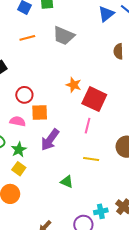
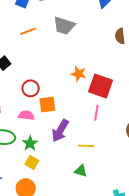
yellow line: (91, 159) -> (86, 146), moved

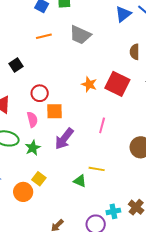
red square: (101, 86) -> (117, 84), moved
pink semicircle: (26, 115) -> (32, 120), turned 63
yellow line: (86, 146) -> (97, 169), moved
yellow square: (32, 162) -> (39, 179), moved

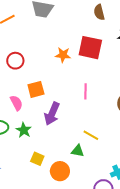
red circle: (40, 93) -> (15, 61), moved
yellow line: (97, 169) -> (91, 135), turned 35
orange circle: (23, 192) -> (60, 171), moved

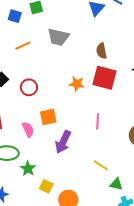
brown semicircle: (99, 12) -> (101, 51), moved
green star: (24, 130) -> (28, 169), moved
green triangle: (78, 151) -> (116, 184), moved

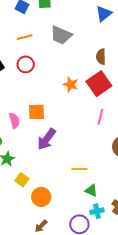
red square: (104, 78) -> (99, 84), turned 30
red circle: (29, 87) -> (26, 64), moved
pink line: (98, 121) -> (100, 117), moved
yellow line: (101, 165) -> (79, 169), turned -42

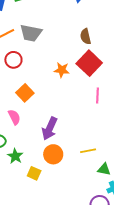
gray trapezoid: (61, 35) -> (31, 33), moved
orange square: (36, 112) -> (25, 93), moved, turned -30
orange circle: (41, 197) -> (53, 154), moved

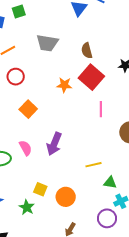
gray trapezoid: (31, 33) -> (47, 43), moved
pink semicircle: (14, 117) -> (26, 148), moved
orange circle: (53, 154) -> (66, 197), moved
green star: (15, 156) -> (27, 207), moved

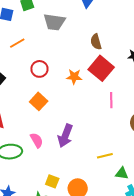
gray trapezoid: (47, 43) -> (54, 22), moved
red circle: (16, 77) -> (39, 69), moved

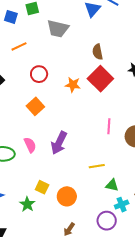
pink line: (111, 100) -> (109, 126), moved

